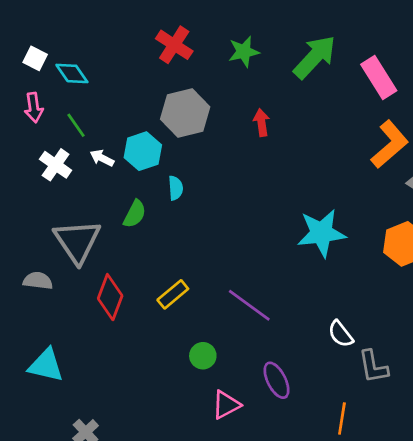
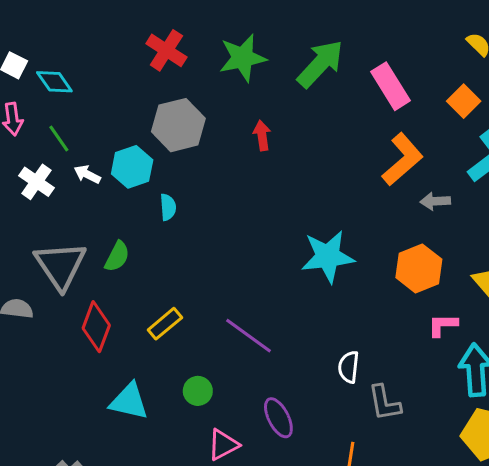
green star: (244, 52) -> (243, 58), size x1.4
green semicircle: (135, 214) -> (117, 256), moved
white semicircle: (341, 334) -> (349, 367), turned 44
cyan triangle: (46, 365) -> (129, 401), moved

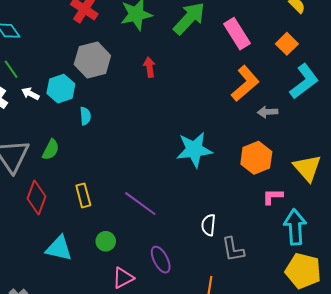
yellow rectangle: (165, 324) -> (83, 195), turned -65

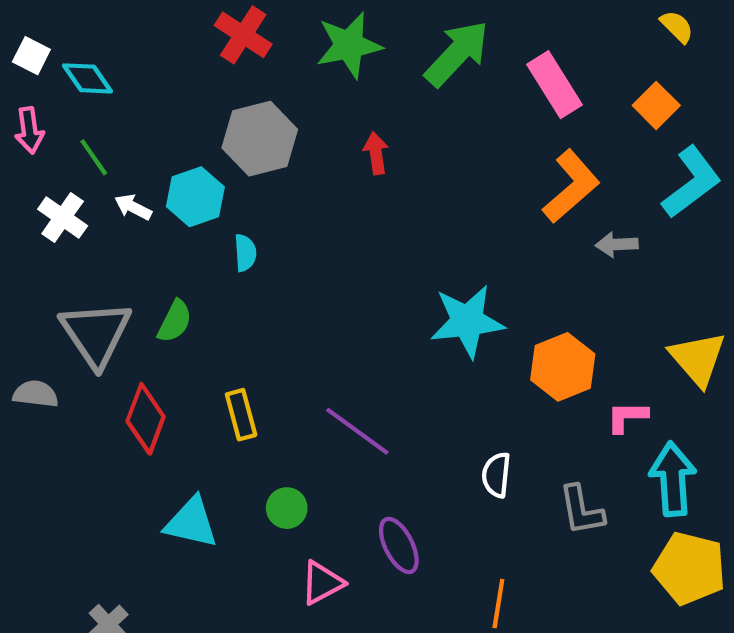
orange hexagon: (256, 158) -> (563, 367), moved
gray L-shape: (233, 249) -> (581, 510), moved

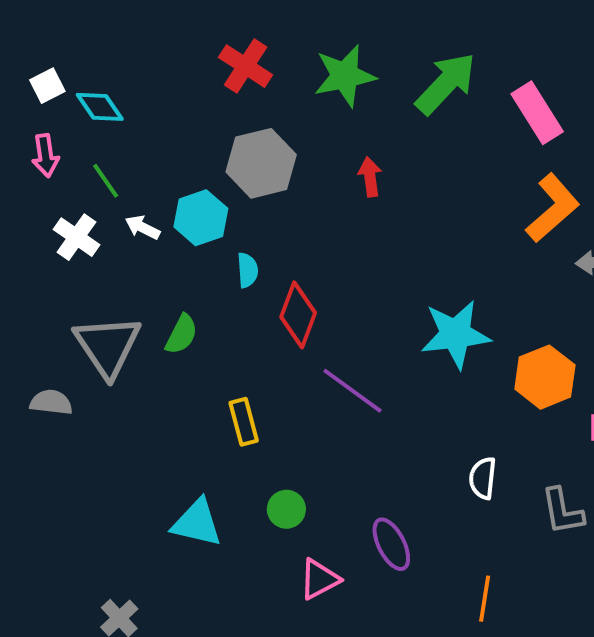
white square: (31, 56) -> (47, 86), turned 36
red diamond: (146, 419) -> (298, 315), moved
purple line: (357, 431) -> (352, 391), moved

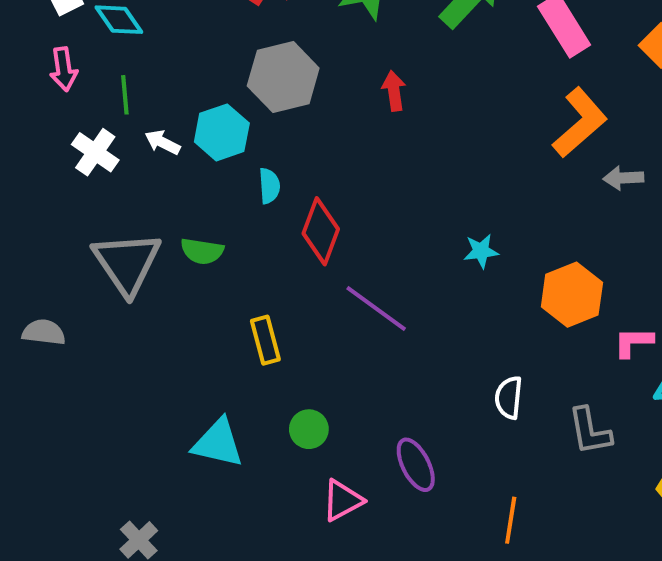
green line: (106, 181) -> (125, 95), turned 30
green semicircle: (181, 334) -> (202, 251), turned 72
cyan star: (455, 334) -> (481, 251), size x0.5
gray semicircle: (51, 402) -> (44, 332), moved

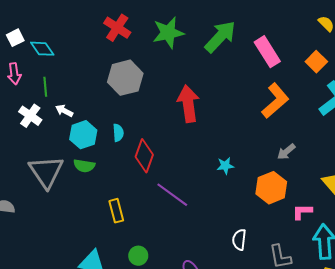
red arrow: (394, 91) -> (188, 104), moved, size x1.8
cyan hexagon: (222, 132) -> (83, 135), moved
gray arrow: (623, 178) -> (286, 152), moved, turned -36

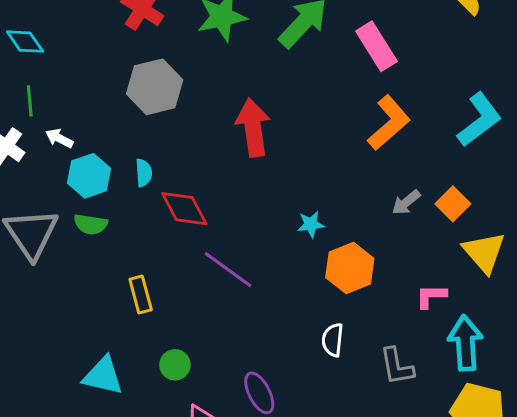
orange square: (316, 62) -> (453, 204), moved
red diamond: (144, 156) -> (184, 209), turned -48
orange hexagon: (271, 188) -> (350, 268), moved

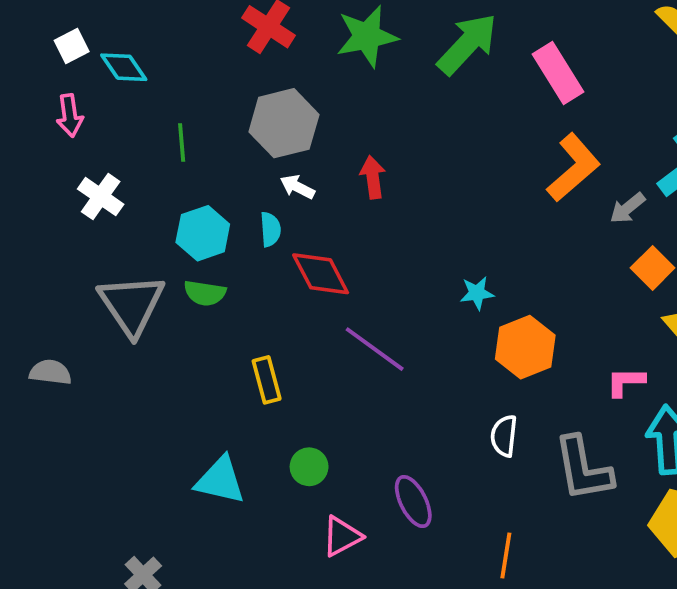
green line: (30, 101) -> (182, 143), moved
red arrow: (253, 127) -> (373, 177), moved, size x0.6
white arrow: (59, 138) -> (297, 187), moved
gray arrow: (406, 202) -> (627, 208), moved
gray L-shape: (397, 366) -> (583, 469), size x1.4

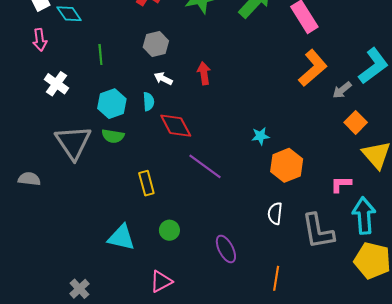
gray hexagon: (284, 123) -> (156, 44), size x0.7
pink triangle: (342, 536) -> (161, 281), moved

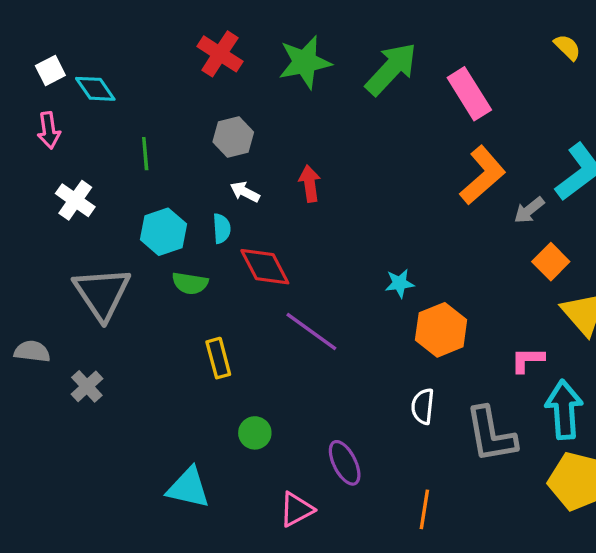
green semicircle: (113, 136) -> (190, 283), moved
cyan triangle: (121, 238) -> (188, 488), moved
pink triangle: (161, 281) -> (296, 509), moved
gray cross: (79, 289) -> (87, 386), moved

